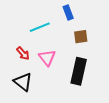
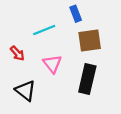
brown square: (81, 37) -> (90, 40), size x1.5
red arrow: (23, 53) -> (17, 53), moved

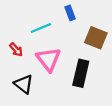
brown square: (90, 40) -> (96, 38), moved, turned 30
pink triangle: (52, 64) -> (48, 59), size x1.4

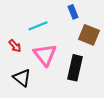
blue rectangle: (70, 13) -> (73, 12), moved

